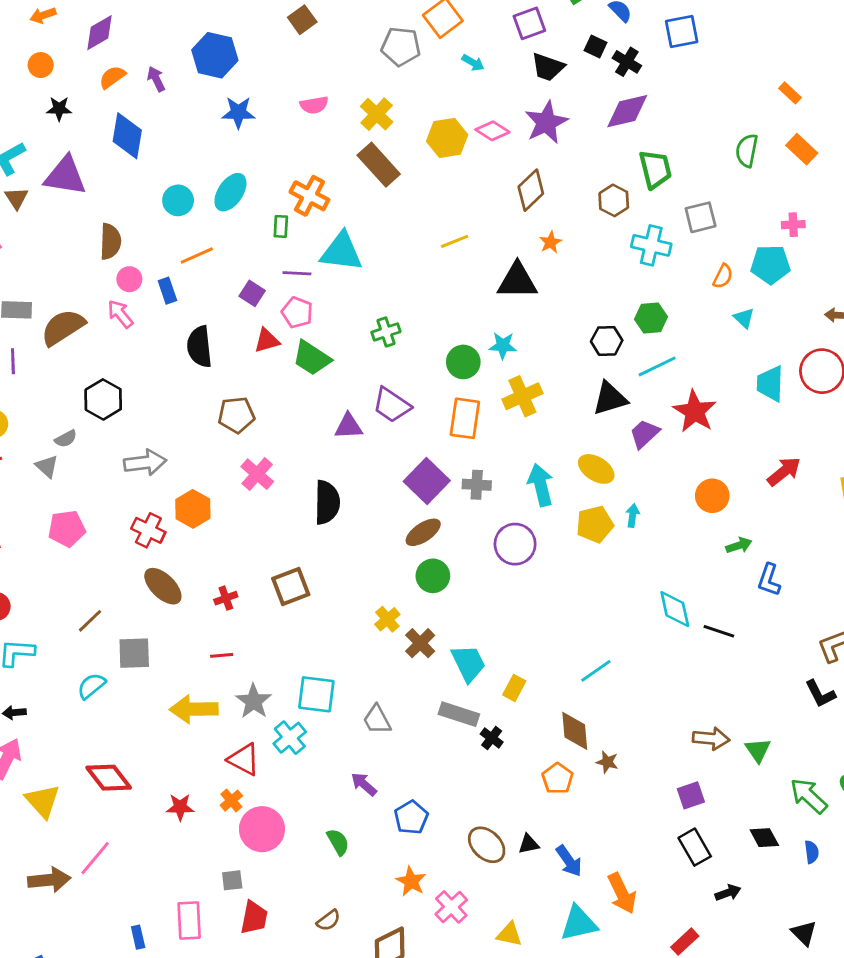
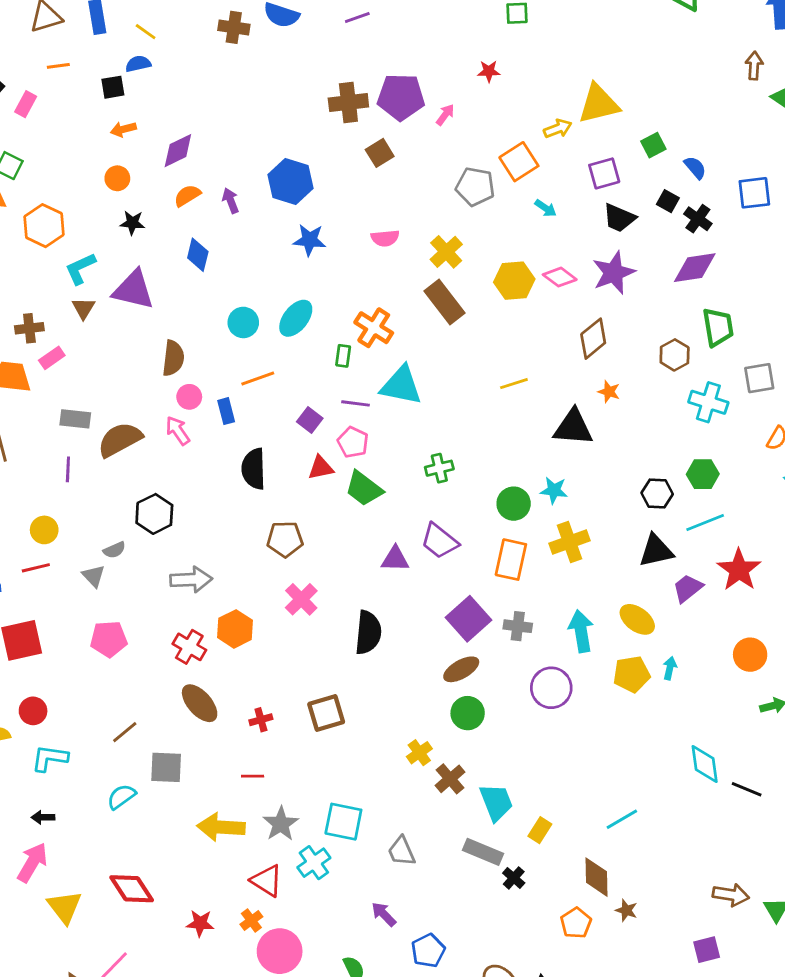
blue diamond: (127, 136) -> (198, 255), size x0.7
orange star: (551, 242) -> (609, 392), turned -30

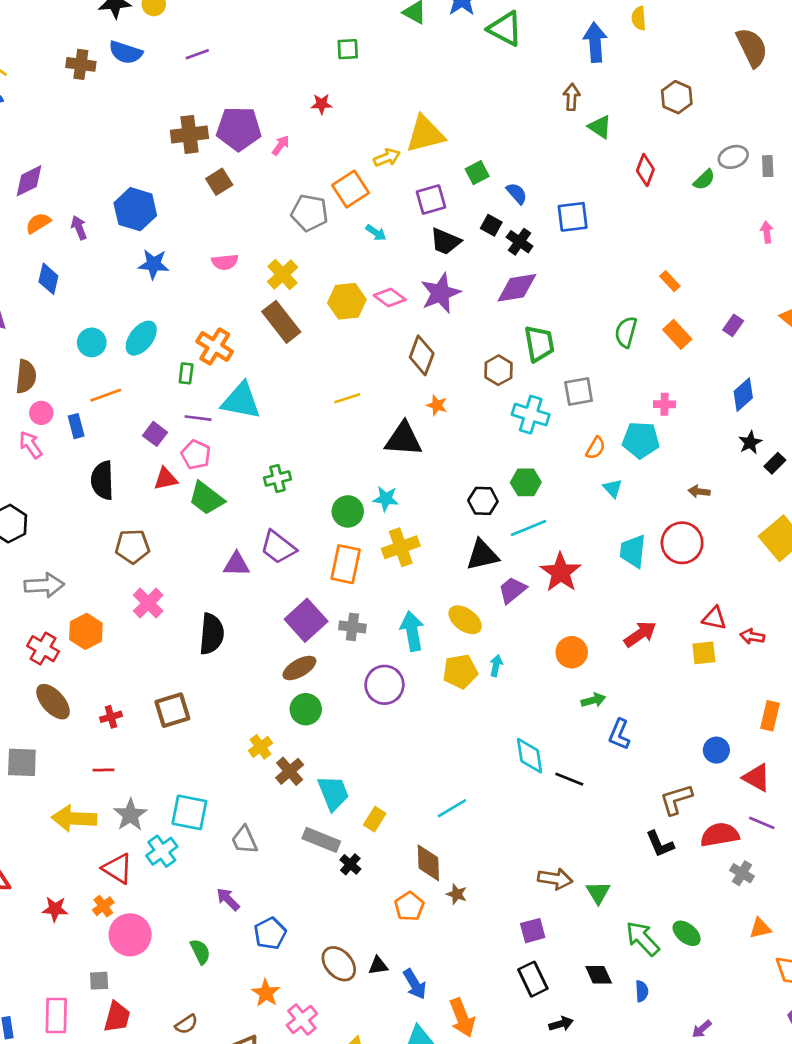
brown diamond: (593, 339) -> (422, 355), turned -30

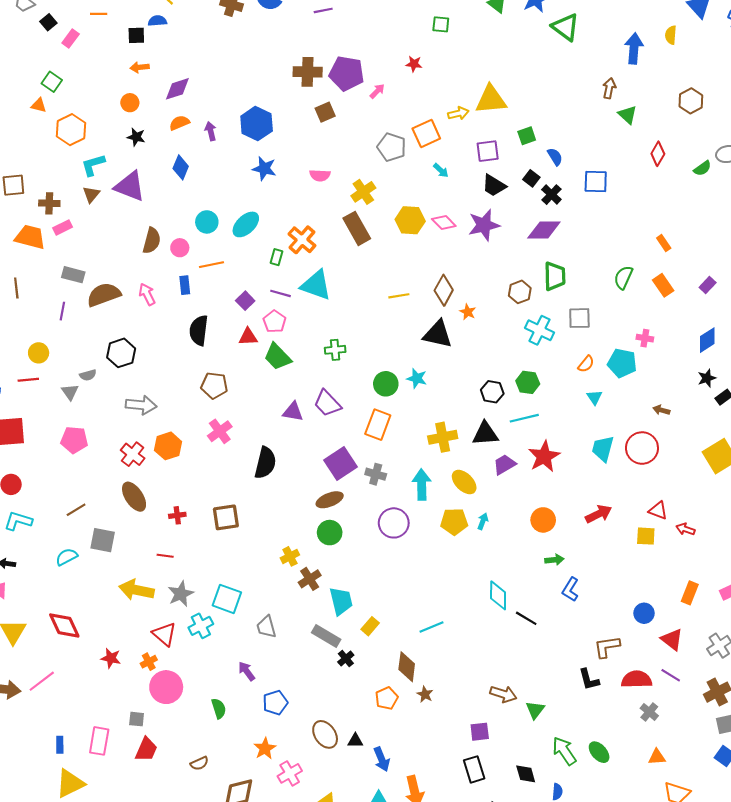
brown diamond: (422, 355) -> (444, 290), moved
pink circle: (41, 413) -> (180, 248), moved
yellow cross: (401, 547) -> (443, 437), moved

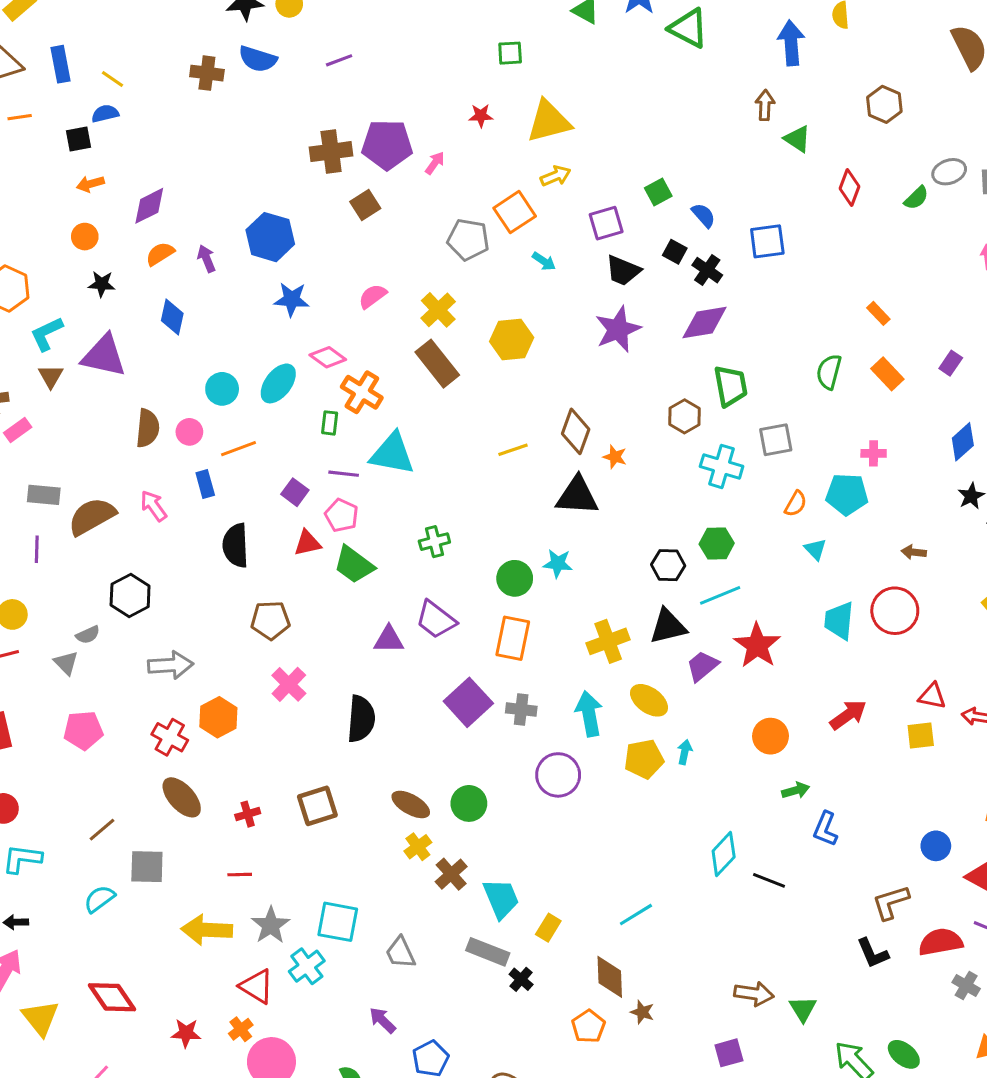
yellow triangle: (491, 100) -> (549, 121), moved
pink semicircle: (320, 175) -> (373, 296), turned 150
pink diamond: (444, 222) -> (328, 357), moved
brown ellipse: (330, 500) -> (411, 804), moved, turned 60
cyan diamond: (498, 595) -> (724, 854), turned 52

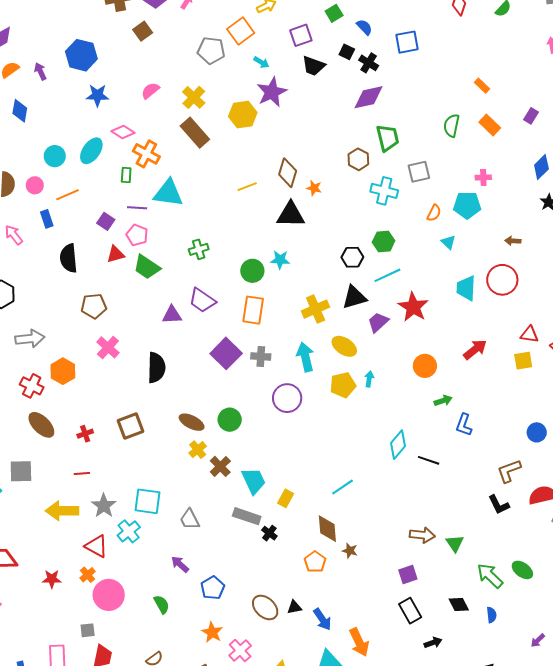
purple star: (618, 329) -> (272, 92), moved

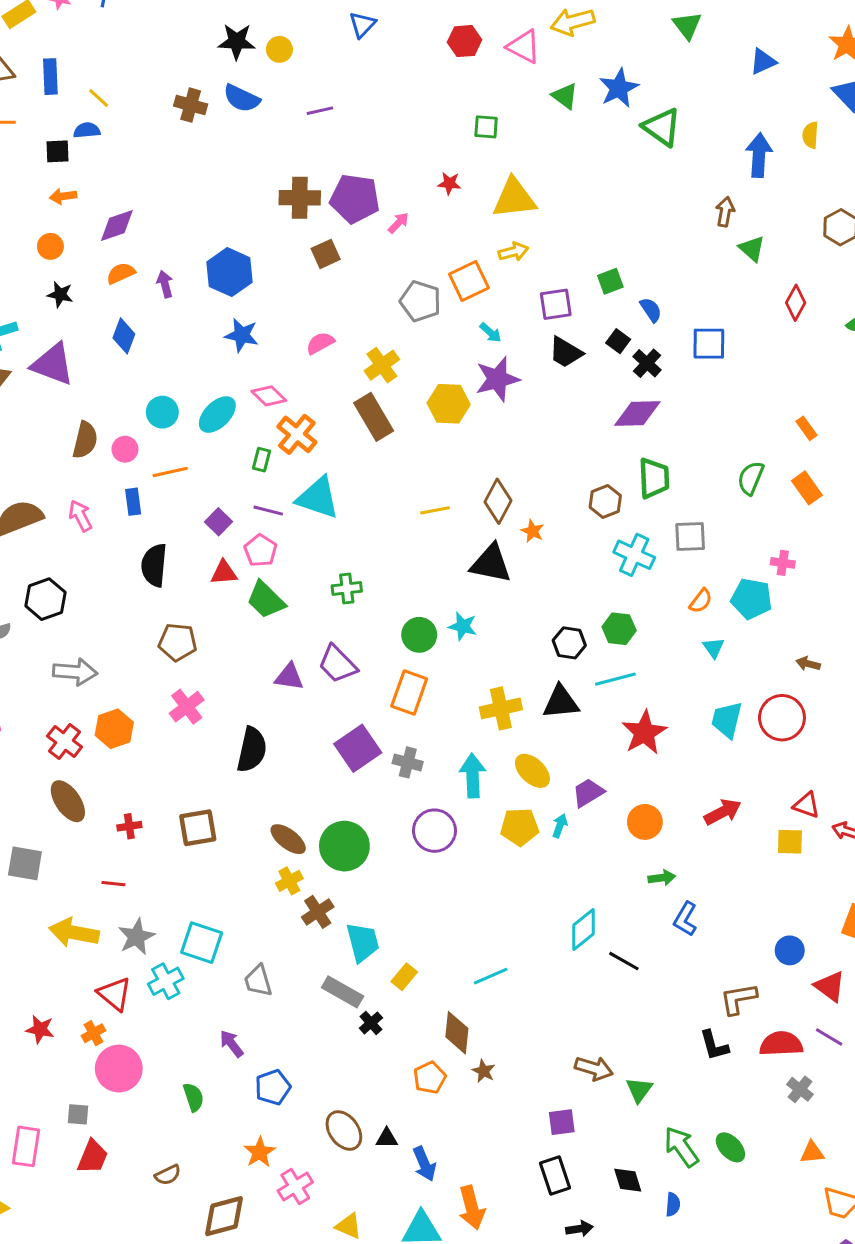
purple trapezoid: (378, 322) -> (588, 793), moved
green circle: (230, 420) -> (344, 846), size x1.4

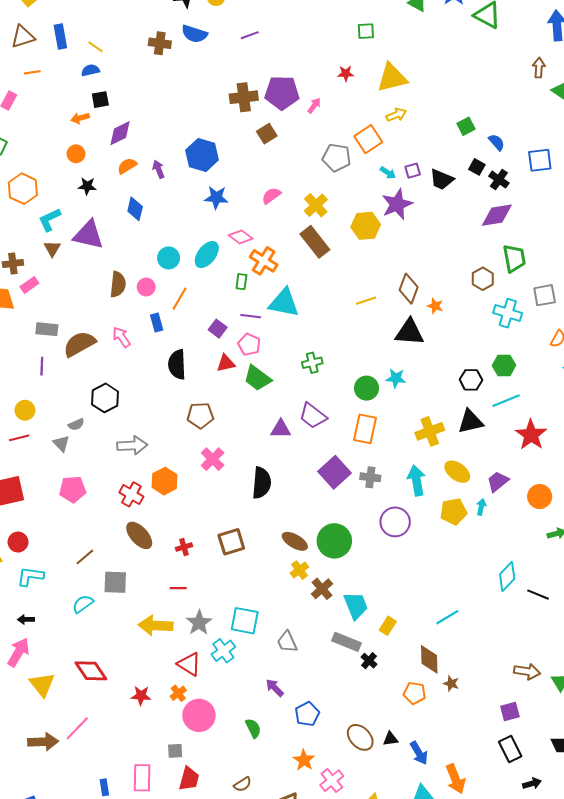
black square: (58, 151) -> (100, 100), moved
purple square: (556, 304) -> (413, 171), moved, size x0.7
orange line: (170, 472) -> (179, 299), turned -40
orange pentagon: (430, 1078) -> (415, 693), turned -30

